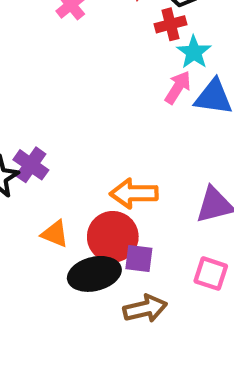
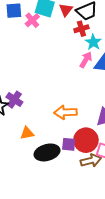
orange triangle: (55, 234) -> (27, 133), turned -32
red circle: (113, 237) -> (86, 140), moved
brown arrow: (145, 309) -> (91, 161), moved

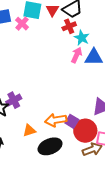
purple cross: (14, 100) -> (14, 100), turned 35
orange arrow: (65, 112) -> (56, 120), moved
purple square: (69, 144) -> (72, 121), moved, turned 32

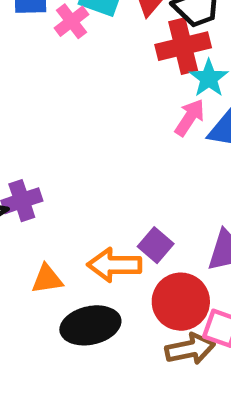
red cross: (69, 26) -> (183, 46), size x1.5
purple square: (72, 121) -> (156, 245), moved

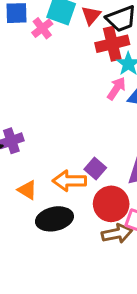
orange triangle: (47, 279) -> (27, 190), turned 40

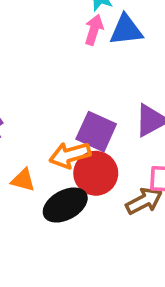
purple square: (95, 169) -> (96, 132), size x1.5
red circle: (111, 204) -> (96, 173), moved

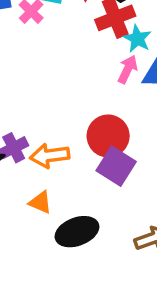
orange arrow: (70, 155) -> (50, 156), moved
red circle: (96, 173) -> (108, 136), moved

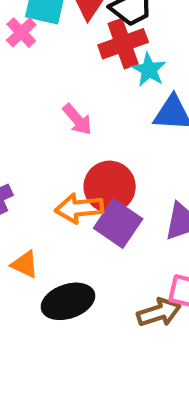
pink arrow: (128, 69) -> (77, 119), moved, turned 112
orange arrow: (50, 156) -> (79, 208), moved

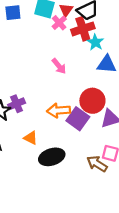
pink cross: (21, 33) -> (59, 23), moved
red circle: (110, 187) -> (92, 101), moved
brown arrow: (159, 312) -> (97, 164), turned -132

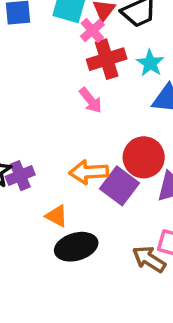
red cross: (83, 29) -> (107, 59), moved
purple cross: (17, 104) -> (20, 176), moved
orange triangle: (31, 138) -> (57, 216), moved

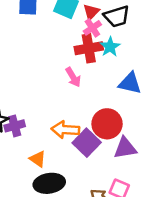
pink cross: (92, 30) -> (92, 28), moved
cyan star: (150, 63) -> (110, 47), moved

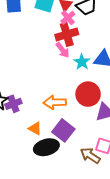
cyan star: (110, 47) -> (82, 62), moved
pink arrow: (73, 77) -> (63, 50), moved
purple square: (87, 143) -> (63, 130), moved

